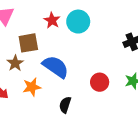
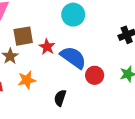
red star: (52, 20) -> (47, 47), moved
blue semicircle: (56, 67) -> (73, 57), moved

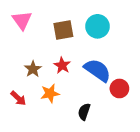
brown square: (23, 36) -> (63, 30), moved
red star: (47, 47) -> (62, 65), moved

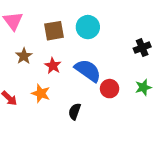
brown star: (33, 69) -> (24, 56), moved
orange star: (50, 93) -> (41, 93), turned 30

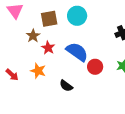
brown star: (24, 56) -> (33, 36), moved
black semicircle: (75, 112) -> (66, 86), turned -72

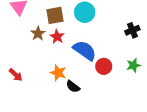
red star: (48, 48) -> (57, 37), moved
orange star: (38, 71) -> (58, 73), moved

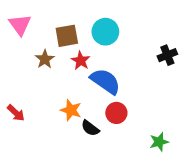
red star: (57, 37) -> (81, 61), moved
green star: (133, 65) -> (159, 142), moved
red circle: (104, 66) -> (116, 113), moved

